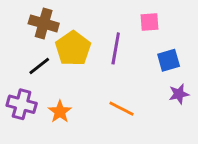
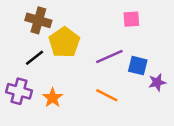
purple line: (116, 48) -> (109, 56), moved, turned 56
blue square: (169, 60) -> (138, 66), moved, turned 30

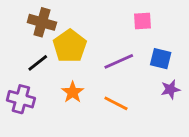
blue square: (138, 66) -> (161, 59), moved
orange star: (53, 98) -> (73, 92), moved

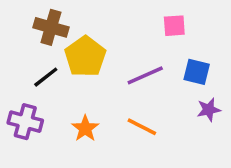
orange star: (73, 92) -> (85, 128), moved

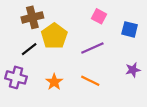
pink square: (174, 26) -> (99, 16), moved, turned 32
brown cross: (51, 27) -> (32, 17), turned -30
blue square: (197, 72) -> (130, 29), moved

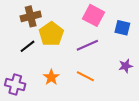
pink square: (99, 16) -> (94, 15), size x1.5
purple cross: (16, 77) -> (15, 84), moved

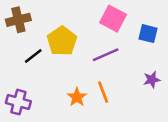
brown cross: (31, 16) -> (18, 20), moved
orange line: (85, 76) -> (103, 92), turned 42
orange star: (51, 77) -> (77, 97), moved

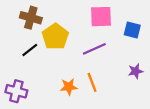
pink square: (113, 19) -> (101, 17), turned -30
brown cross: (18, 20) -> (31, 18), moved, turned 30
orange star: (77, 97) -> (69, 87), turned 30

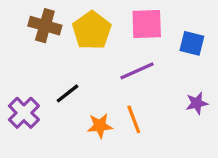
yellow pentagon: (55, 37) -> (92, 30), moved
black line: (30, 50) -> (68, 93), moved
purple cross: (16, 91) -> (24, 113), moved, turned 30

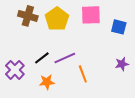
purple line: (137, 71) -> (65, 58), moved
orange star: (100, 126) -> (47, 82), moved

